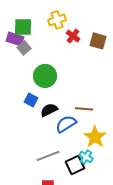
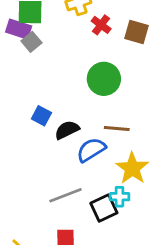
green circle: (45, 76) -> (104, 79), moved
cyan cross: (86, 157) -> (120, 197), turned -32

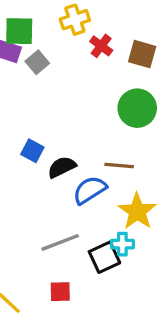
gray square: (31, 42) -> (37, 62), moved
green circle: (104, 79) -> (137, 108), moved

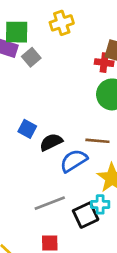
red cross: (101, 46) -> (104, 63), moved, turned -30

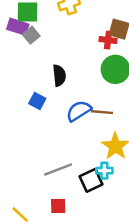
gray square: (31, 57) -> (31, 35), moved
black semicircle: (51, 142) -> (59, 75), moved, turned 110
blue semicircle: (74, 161) -> (79, 111), moved

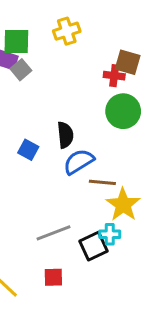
black semicircle: (59, 75) -> (65, 135), moved
brown line: (102, 112) -> (102, 182), moved

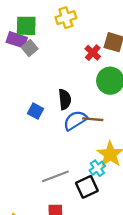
red cross: (114, 76) -> (93, 53), moved, turned 35
brown line: (102, 182) -> (93, 119), moved
cyan cross: (110, 234) -> (97, 168), moved, turned -35

